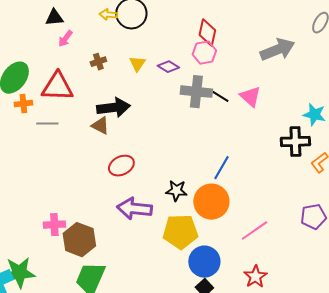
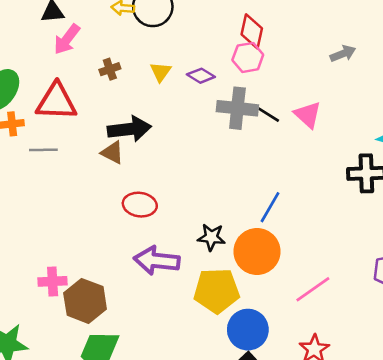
pink arrow: (65, 39) -> (67, 39), size x1.4
gray arrow: (277, 50) -> (343, 54), size x0.6
red ellipse: (121, 166) -> (140, 205), turned 35

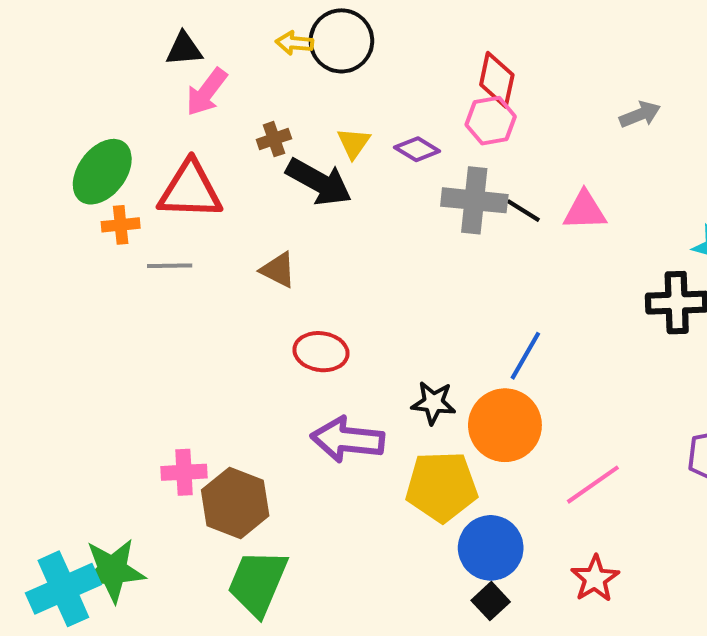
pink triangle: (308, 115) -> (585, 211), turned -44
black arrow: (129, 129) -> (319, 182), moved, turned 36

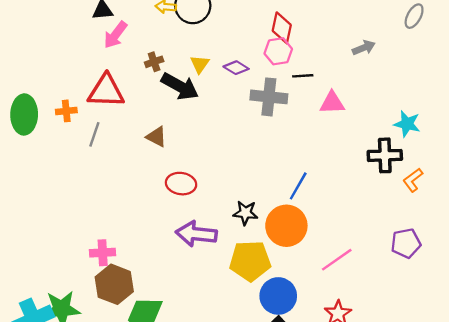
green ellipse: (102, 172) -> (24, 114), moved, turned -36
black line: (523, 211) -> (303, 76), moved, turned -36
gray line: (170, 266) -> (94, 134), turned -70
brown hexagon: (235, 503) -> (114, 284), moved

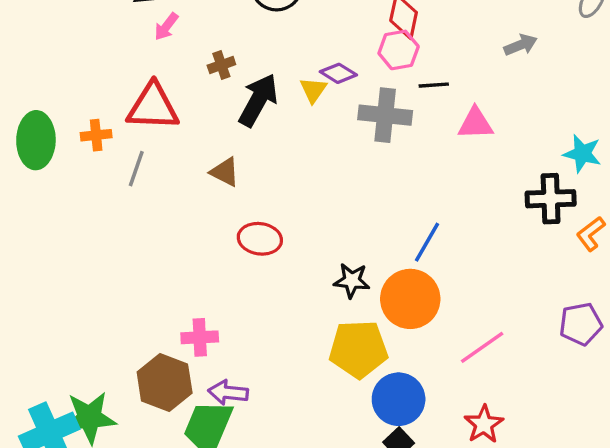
pink arrow: (115, 35) -> (166, 27), size x0.7
yellow triangle: (200, 64) -> (313, 90), moved
black arrow: (180, 86) -> (258, 100), turned -90
purple arrow: (196, 234) -> (228, 393), moved, size x0.7
pink cross: (103, 253) -> (200, 337), moved

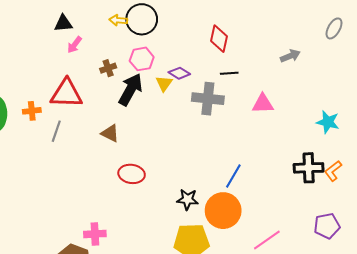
pink hexagon: (399, 50) -> (142, 59), moved
black line: (434, 85) -> (229, 73), moved
black cross: (551, 199) -> (309, 168), moved

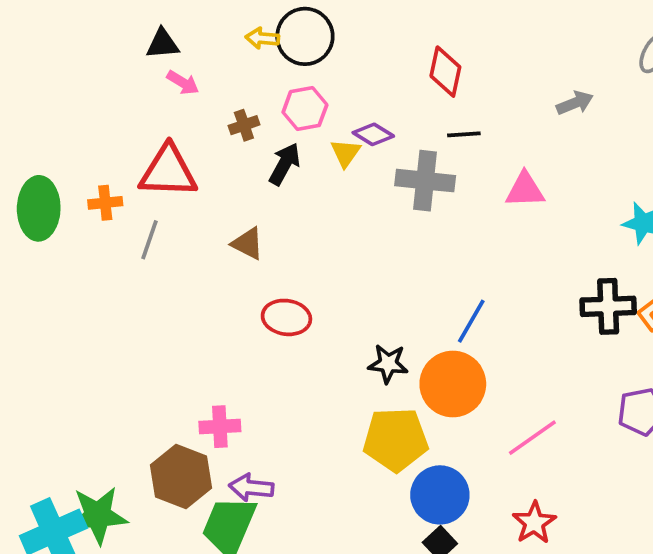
pink arrow: (75, 45) -> (183, 83), turned -96
black arrow: (131, 89) -> (285, 164), size x0.7

